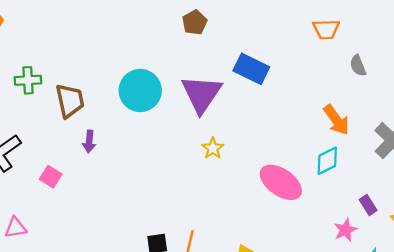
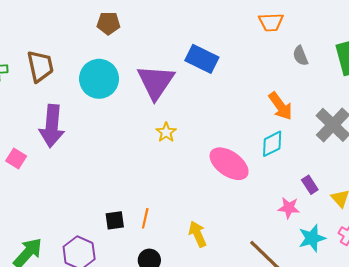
brown pentagon: (195, 22) -> (108, 23), moved, turned 30
brown trapezoid: (70, 101) -> (40, 66), moved
purple arrow: (89, 142) -> (52, 126), size x2.0
pink star: (345, 230) -> (289, 208), turned 30

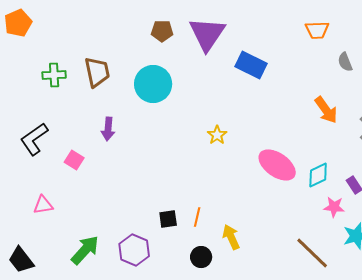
purple triangle: (156, 82) -> (207, 34), moved
purple arrow: (52, 126) -> (108, 129), size x0.6
cyan diamond: (272, 144) -> (318, 175), moved
yellow arrow: (198, 234) -> (231, 237), moved

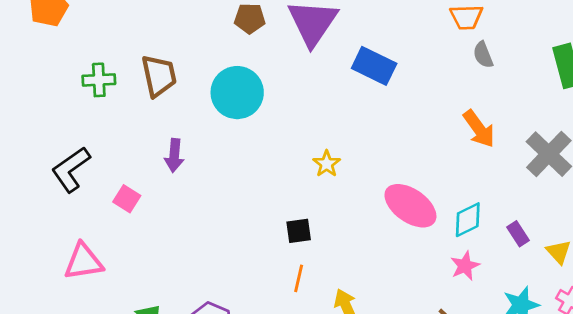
gray semicircle: (345, 62) -> (483, 55), moved
pink triangle: (43, 205) -> (83, 262), size x1.4
pink star: (334, 207) -> (465, 266), moved, turned -30
black square: (168, 219) -> (299, 231), moved

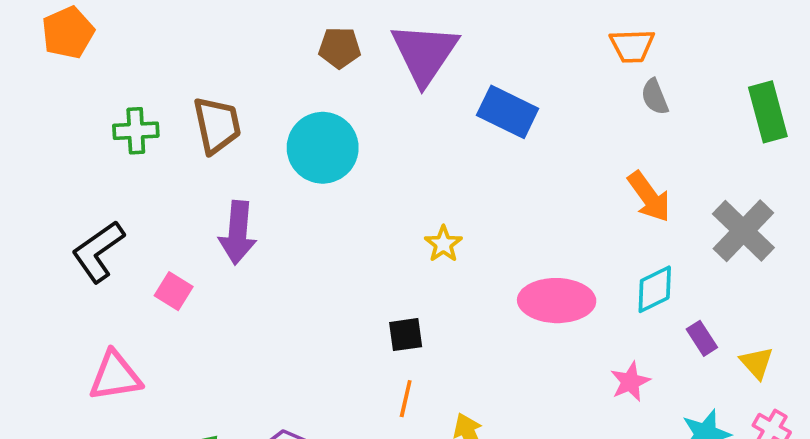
purple arrow: (174, 155) -> (238, 233), size x1.4
pink ellipse: (410, 206) -> (557, 301), turned -34
cyan diamond: (468, 220) -> (655, 289), moved

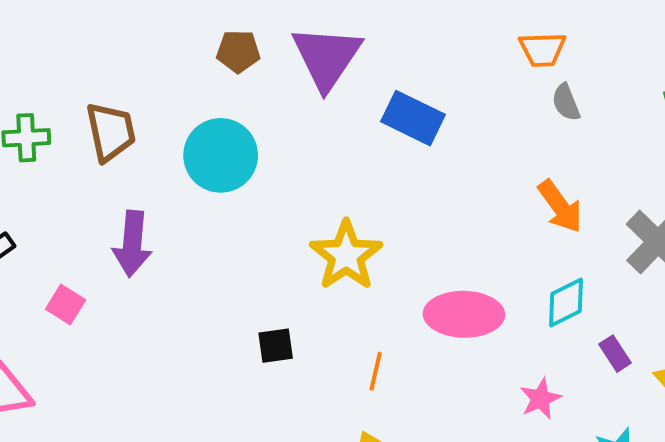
yellow star: (443, 244) -> (346, 255), size x1.8
black square: (406, 335) -> (276, 346), moved
orange line: (406, 399) -> (376, 371), moved

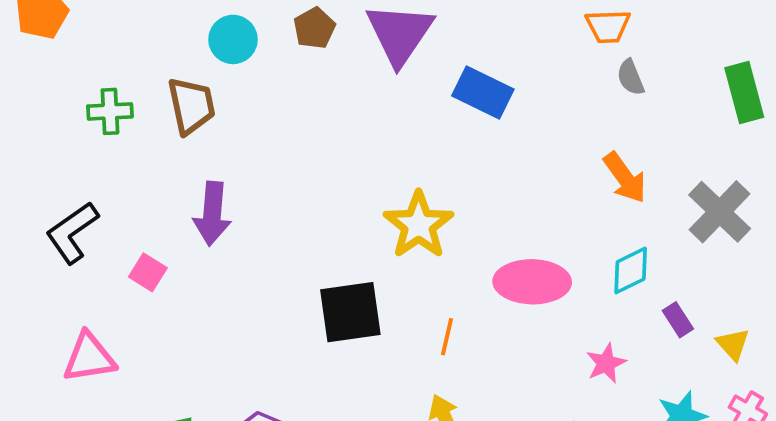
brown pentagon: (238, 51) -> (314, 28), turned -30
cyan circle: (221, 155) -> (233, 39), moved, size x0.7
black square: (276, 346) -> (350, 312), size x1.8

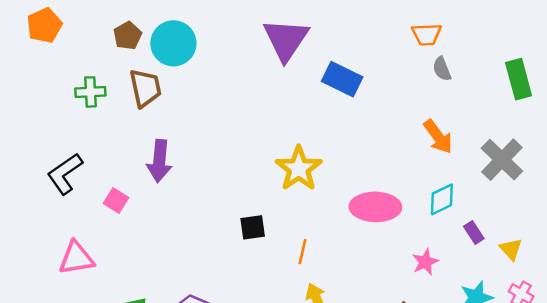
brown pentagon: (314, 28) -> (127, 36), moved
cyan circle: (233, 39) -> (173, 43), size x1.4
black square: (350, 312) -> (253, 227), size x0.6
orange line: (447, 337) -> (303, 252), moved

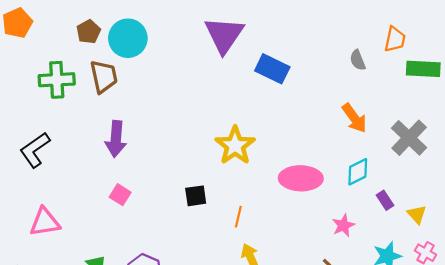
orange trapezoid: (427, 34) -> (395, 39), moved, turned -76
green rectangle: (519, 79) -> (423, 69), turned -72
green cross: (90, 92) -> (57, 80), size x1.4
pink square: (116, 201) -> (120, 195), moved

